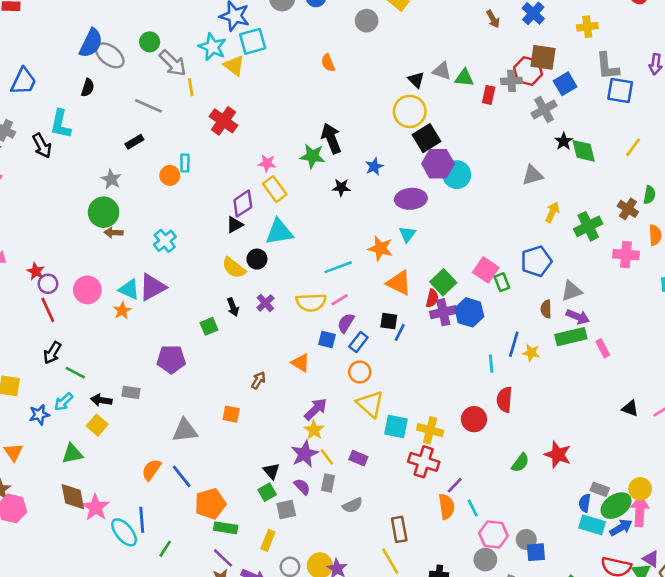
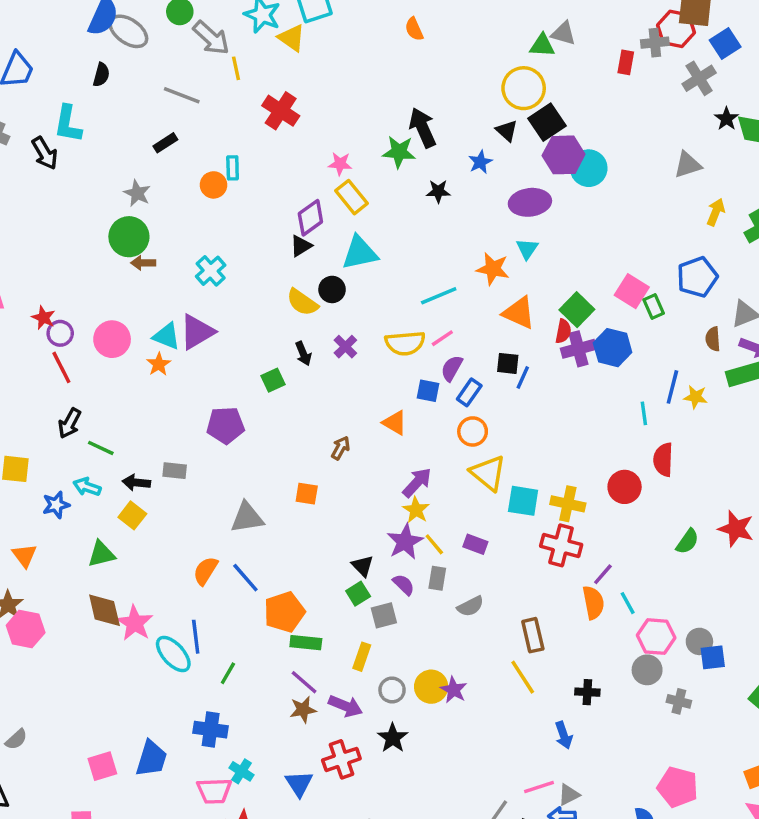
green triangle: (464, 78) -> (542, 45), moved
black triangle: (416, 80) -> (507, 131), moved
cyan arrow: (64, 402) -> (87, 487), turned 66

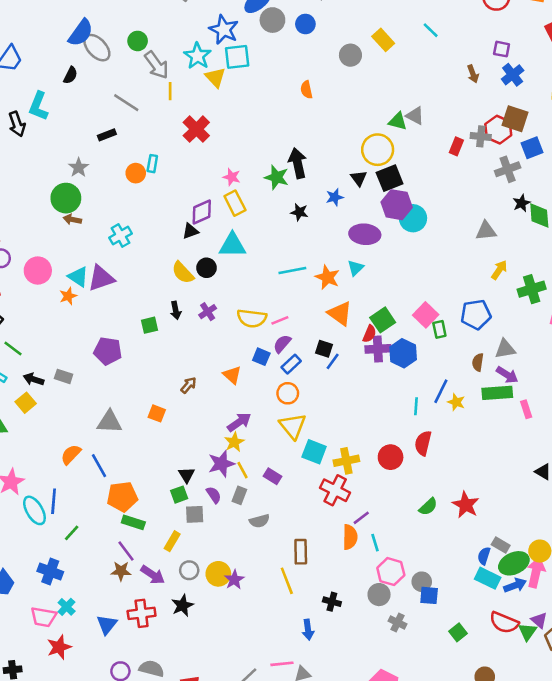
cyan line: (439, 296) -> (292, 270), moved
yellow cross: (568, 504) -> (346, 461), turned -35

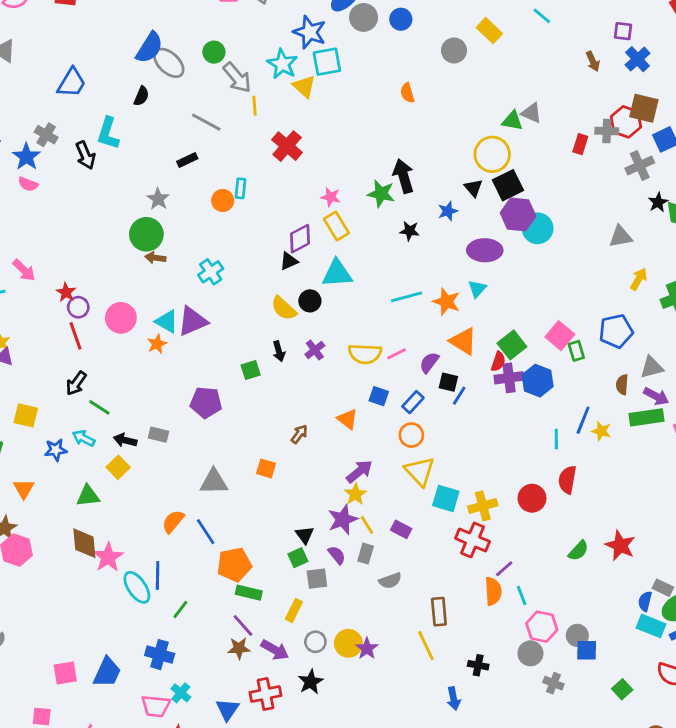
purple semicircle: (282, 344) -> (429, 363), moved

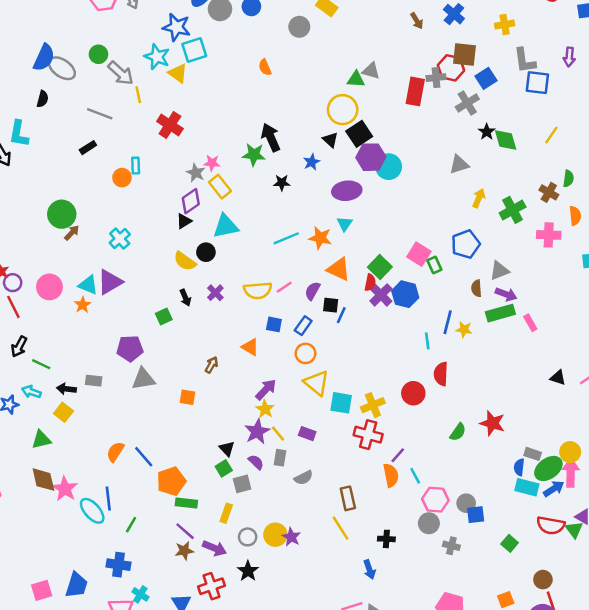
red rectangle: (580, 144) -> (415, 91), size x1.6
gray star: (158, 199) -> (196, 173), moved
brown arrow: (155, 258) -> (72, 233), turned 133
purple cross: (509, 378) -> (381, 295), turned -30
gray triangle: (214, 482) -> (143, 379), moved

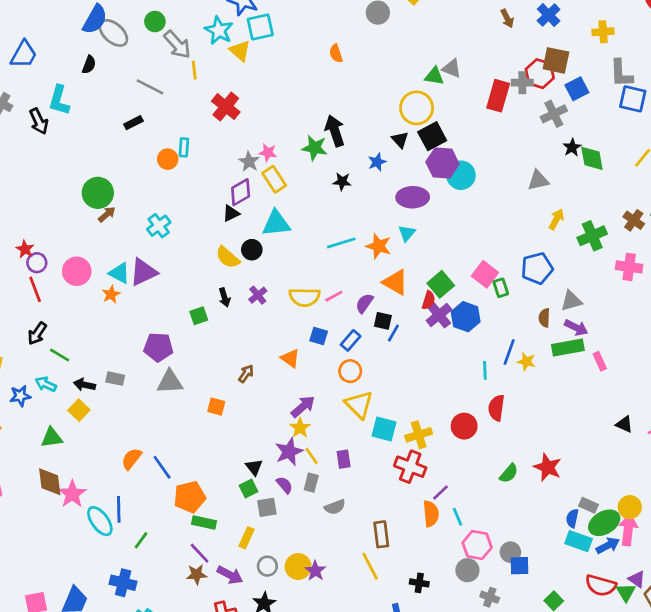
purple rectangle: (307, 434) -> (344, 459), turned 56

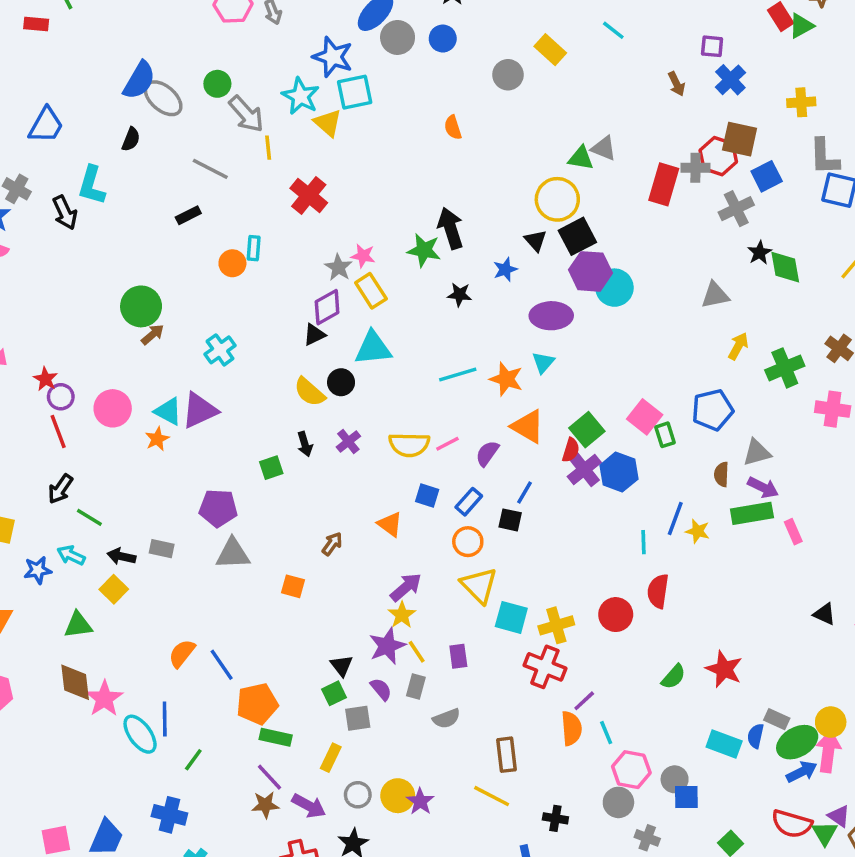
black square: (383, 321) -> (510, 520), moved
cyan rectangle: (579, 541) -> (724, 744), moved
yellow line: (370, 566) -> (492, 796), turned -36

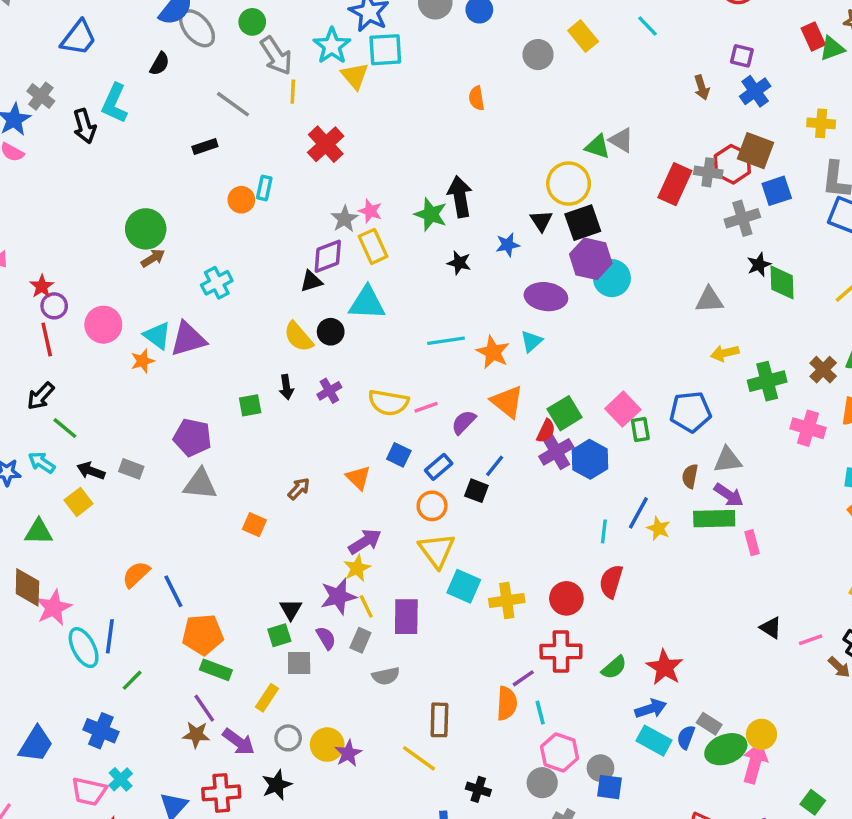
yellow arrow: (738, 346) -> (725, 353), turned -140
purple rectangle: (458, 656) -> (406, 617), size x1.5
red cross: (545, 667) -> (561, 652), moved, turned -30
blue arrow: (802, 772) -> (651, 709), moved

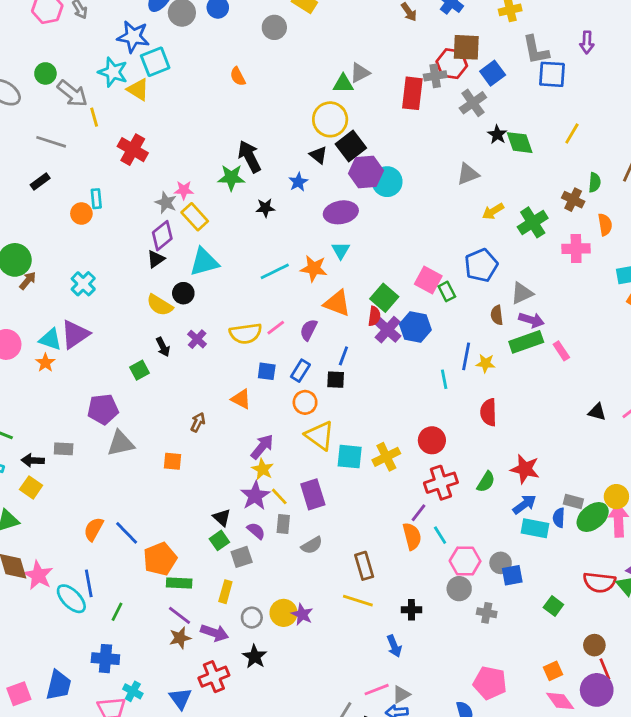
gray triangle: (621, 140) -> (360, 73), turned -40
red semicircle: (611, 582) -> (488, 412), moved

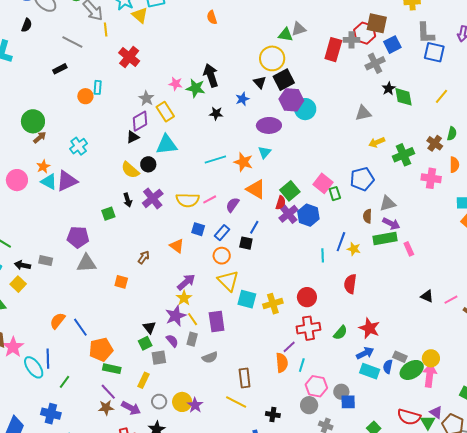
pink star: (184, 190) -> (176, 84), moved
purple cross: (197, 339) -> (153, 198), size x1.5
orange star: (45, 363) -> (43, 167), moved
cyan line: (440, 535) -> (302, 365), turned 40

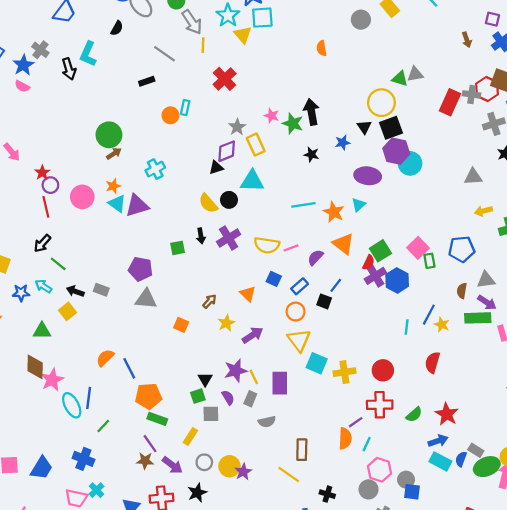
yellow star: (184, 298) -> (226, 323), moved

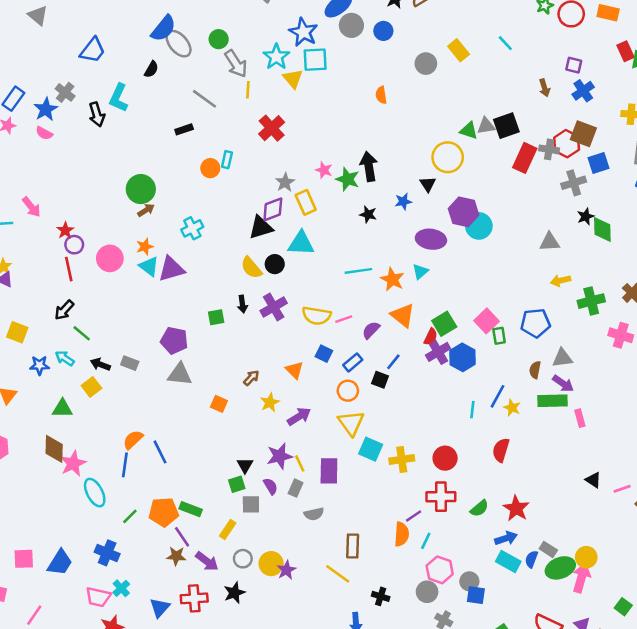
black square: (391, 128) -> (506, 126), moved
black triangle: (216, 168) -> (261, 228), size x1.5
orange pentagon: (148, 396) -> (164, 512), moved
blue line: (89, 398) -> (125, 465), moved

